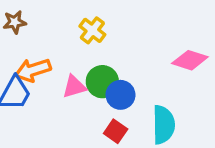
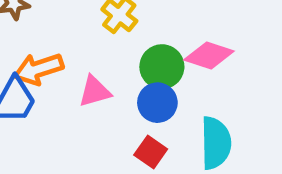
pink diamond: (190, 60) -> (209, 56), moved
green circle: (102, 82) -> (162, 67), moved

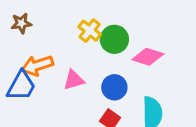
green circle: (162, 67) -> (114, 39), moved

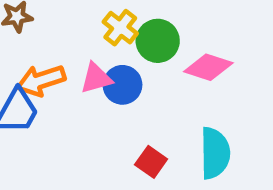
pink triangle: (74, 80) -> (96, 78), moved
blue circle: (114, 87) -> (122, 85), moved

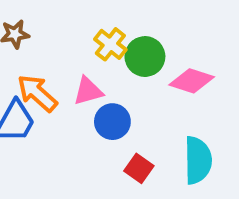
orange arrow: (41, 80) -> (37, 93), turned 60
blue circle: (122, 85) -> (112, 122), moved

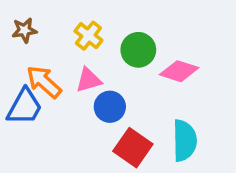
yellow cross: (110, 44) -> (88, 36), moved
red square: (139, 168) -> (133, 148), size x1.5

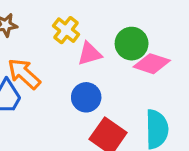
green circle: (138, 50) -> (132, 44), moved
pink triangle: (88, 80) -> (90, 54), moved

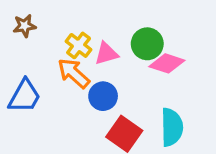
yellow cross: (66, 30) -> (79, 45), moved
orange arrow: (24, 74) -> (74, 73), moved

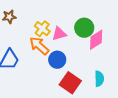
pink diamond: (167, 63) -> (96, 40), turned -50
cyan semicircle: (172, 127) -> (99, 79), size x0.7

